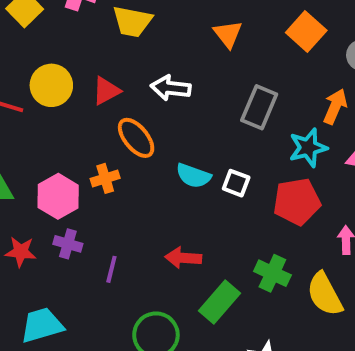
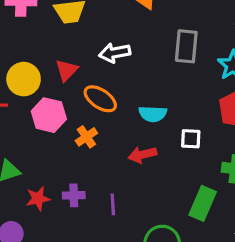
white square: (236, 183) -> (191, 139), moved
pink hexagon: (58, 196) -> (49, 115), moved
red star: (21, 252) -> (38, 199), moved
red arrow: (183, 258) -> (142, 155), moved

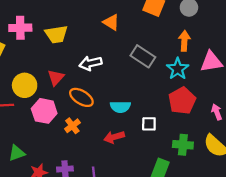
gray rectangle: (186, 46) -> (143, 56), turned -60

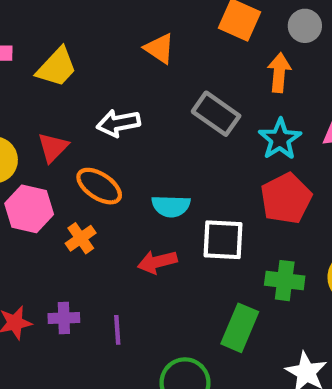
yellow trapezoid: (56, 34) -> (57, 67), turned -40
orange arrow: (184, 41) -> (279, 73), moved
white square: (149, 124) -> (223, 240), size x1.5

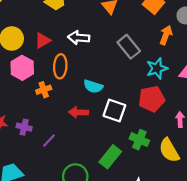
orange ellipse: (99, 186) -> (60, 66), turned 45
purple line: (117, 330) -> (49, 141), turned 32

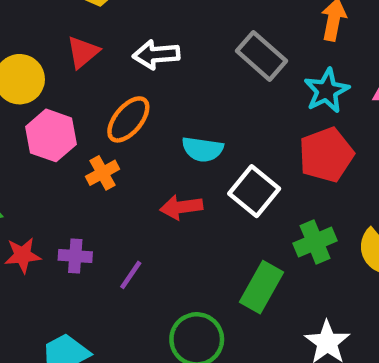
red triangle: (43, 41) -> (83, 52), moved
orange ellipse: (60, 66) -> (128, 119), turned 45
white square: (114, 111) -> (254, 191), turned 30
green cross: (139, 140) -> (315, 242), turned -36

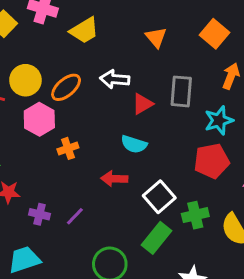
red triangle: (83, 52) -> (142, 104), moved
gray rectangle: (261, 56) -> (181, 91), turned 44
orange ellipse: (128, 119) -> (66, 87), moved
white square: (254, 191) -> (159, 197), moved
purple cross: (75, 256) -> (40, 214), moved

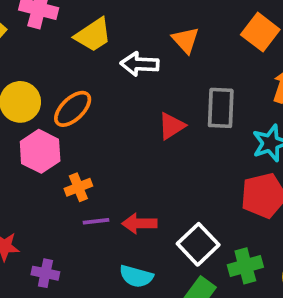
white arrow: (115, 79) -> (140, 64), moved
cyan semicircle: (134, 144) -> (136, 276), moved
purple line: (75, 216) -> (96, 221), moved, turned 42

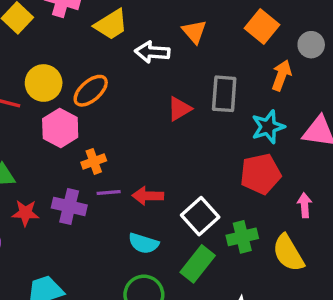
purple cross: (45, 273) -> (69, 206), moved, size x1.4

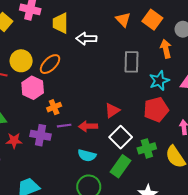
yellow trapezoid: (111, 25) -> (60, 23), turned 125
orange triangle: (194, 32) -> (123, 20), moved
orange arrow: (282, 75) -> (166, 49), turned -30
red triangle: (179, 109) -> (112, 110), moved

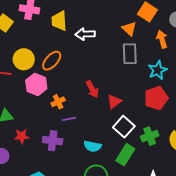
orange triangle: (123, 20) -> (129, 29), moved
red arrow: (88, 126) -> (92, 89), moved, turned -114
purple cross: (40, 135) -> (53, 141), moved

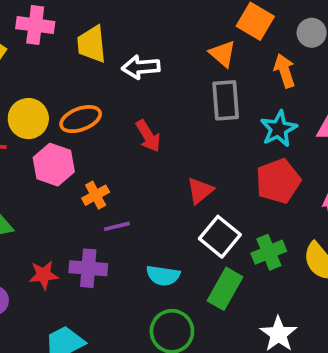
orange ellipse: (52, 61) -> (81, 119), turned 30
red arrow: (92, 89) -> (148, 136), moved
red star: (22, 136) -> (44, 275), moved

